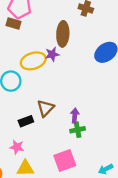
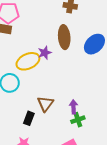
brown ellipse: (63, 34) -> (64, 37), moved
black rectangle: (26, 121) -> (29, 118), turned -40

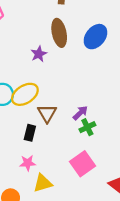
yellow ellipse: (28, 61) -> (25, 94), moved
purple arrow: (73, 107) -> (80, 113), turned 56

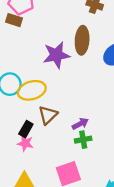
purple star: (39, 54) -> (56, 55), size x1.6
pink star: (28, 163) -> (25, 143), moved

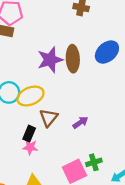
brown ellipse: (82, 40) -> (73, 59), moved
green cross: (83, 140) -> (94, 162), moved

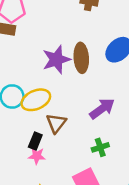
purple arrow: (80, 122) -> (102, 109), moved, size x1.5
green cross: (94, 162) -> (100, 147), moved

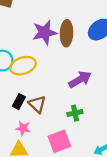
brown triangle: (56, 123) -> (37, 104), moved, turned -30
pink star: (37, 156) -> (23, 128), moved

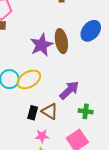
purple arrow: (80, 79) -> (69, 90), moved
green cross: (75, 113) -> (86, 111), turned 32

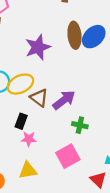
brown ellipse: (61, 41) -> (75, 35), moved
brown triangle: (50, 111) -> (39, 98), moved
pink star: (42, 136) -> (29, 139), moved

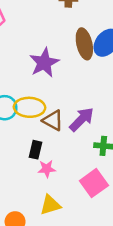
yellow ellipse: (20, 84) -> (30, 107), turned 35

